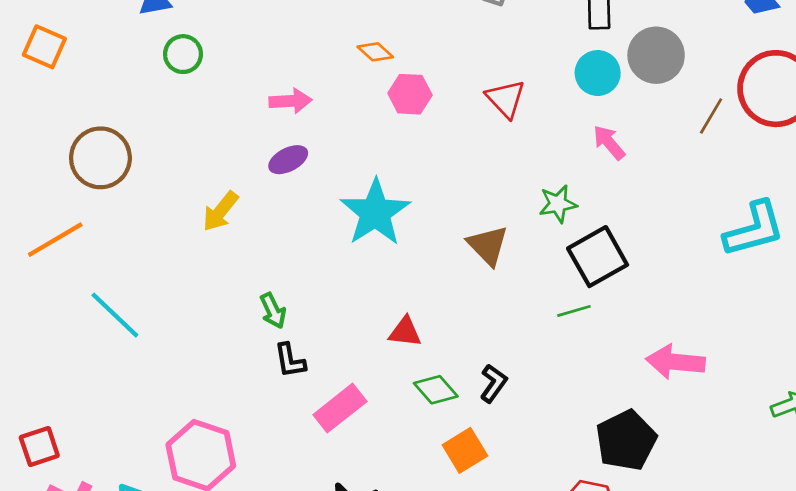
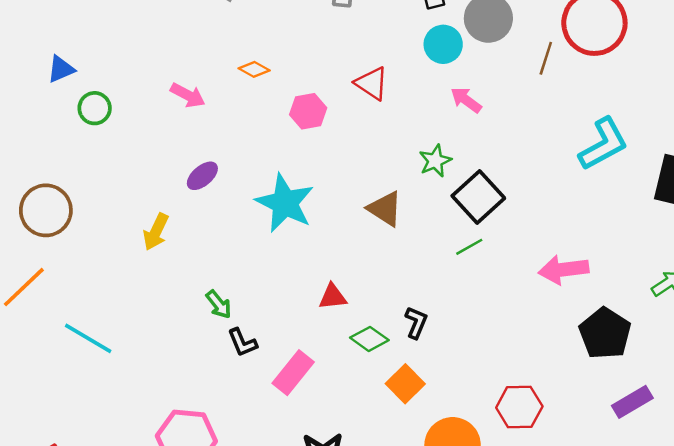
pink hexagon: (410, 94) -> (308, 111), moved
pink arrow: (290, 101) -> (188, 95), moved, turned 44
black pentagon: (626, 440) -> (605, 333), moved

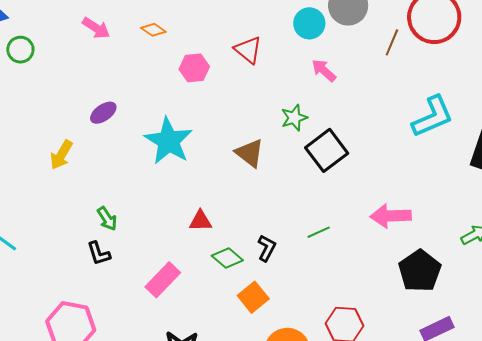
pink arrow: (188, 95) -> (96, 28), moved
green line: (469, 247) -> (319, 232), moved
black L-shape: (242, 343) -> (99, 253), moved

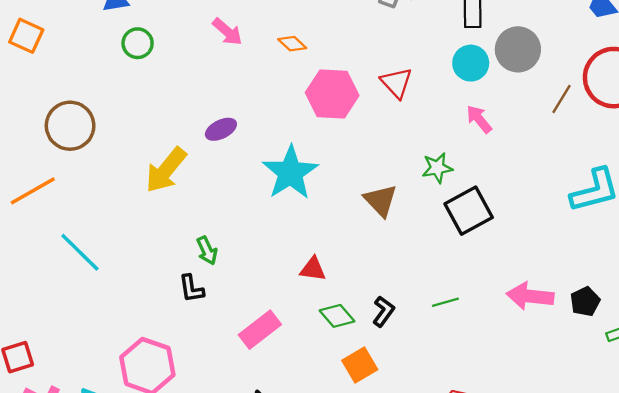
pink hexagon: (194, 68) -> (332, 94), size x1.5
yellow arrow: (61, 155) -> (166, 170), size x1.4
black pentagon: (420, 271) -> (585, 302), moved, size x0.6

